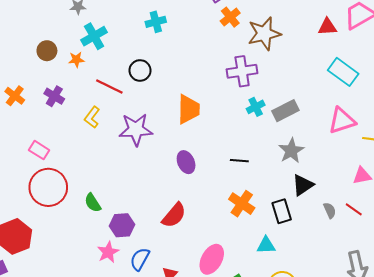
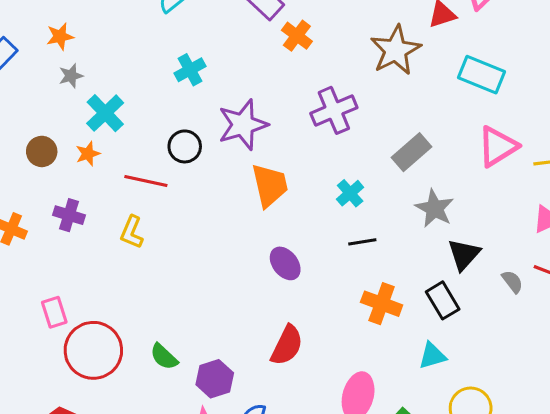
brown star: (264, 34) -> (396, 50), moved
cyan cross: (256, 107) -> (350, 193), moved
purple star: (136, 130) -> (243, 125), moved
pink rectangle: (39, 150) -> (54, 312), moved, turned 54

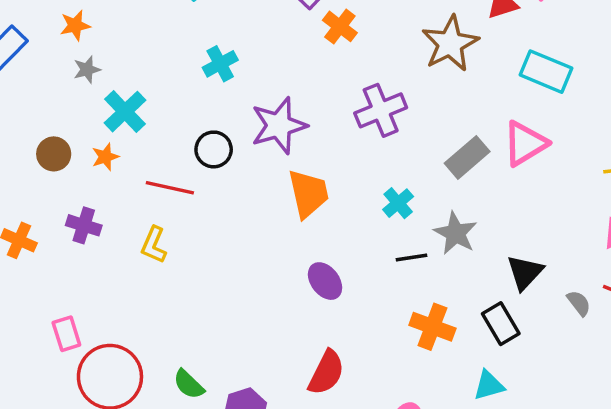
pink triangle: (498, 146) -> (525, 143), moved
gray star: (435, 208) -> (456, 233), moved

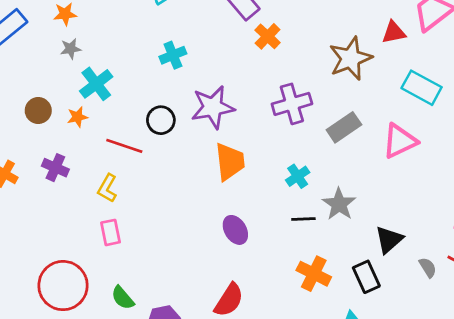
gray rectangle: (467, 157) -> (344, 127), moved
pink rectangle: (66, 334) -> (111, 232), moved

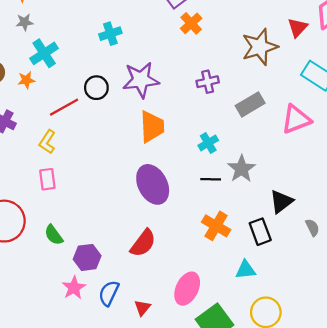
red triangle: (394, 32) -> (298, 28), turned -40
purple cross: (292, 104) -> (208, 82), size x0.7
red line: (124, 146) -> (64, 107), turned -52
purple ellipse: (235, 230) -> (153, 184), size x1.6

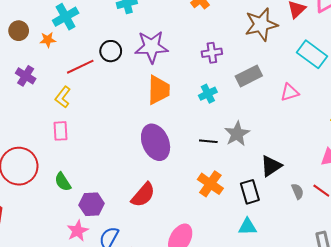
pink triangle: (296, 119) -> (290, 92), size x0.7
cyan cross: (208, 143) -> (208, 94), moved
cyan triangle: (245, 270) -> (248, 227), moved

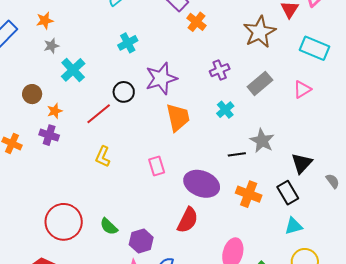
orange star: (48, 40) -> (55, 111), moved
yellow L-shape: (63, 97) -> (103, 157), moved
pink rectangle: (61, 131) -> (157, 166), moved
purple ellipse: (156, 142) -> (202, 184), moved, turned -32

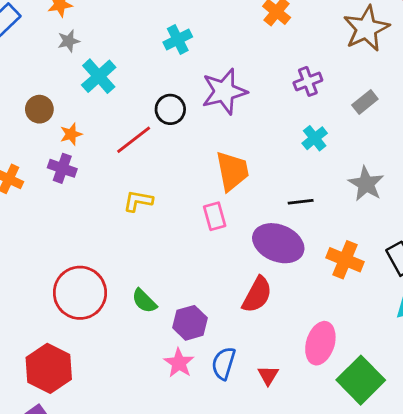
gray rectangle: (260, 83) -> (365, 102), size x0.7
orange trapezoid: (178, 117) -> (232, 171), moved
black line: (237, 154) -> (301, 202), moved
yellow L-shape: (103, 157) -> (138, 201), turned 75

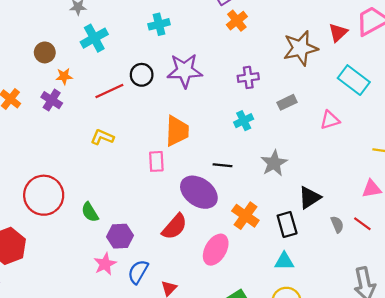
pink ellipse: (320, 343) -> (216, 250), moved

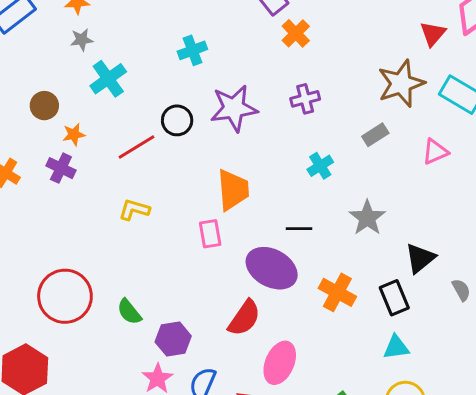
brown star: (300, 48) -> (401, 83), moved
purple cross: (248, 77) -> (305, 99), moved
pink ellipse: (216, 250) -> (280, 363), moved

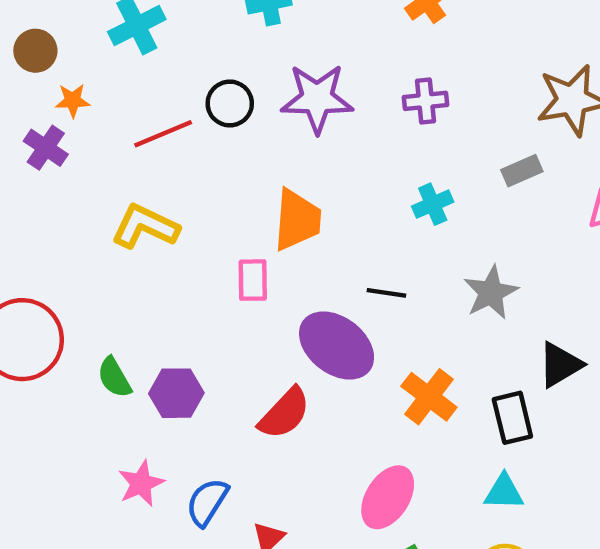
yellow L-shape: (134, 210) -> (145, 227), size x1.4
purple hexagon: (173, 339) -> (176, 393), moved
pink ellipse: (280, 363) -> (388, 497), moved

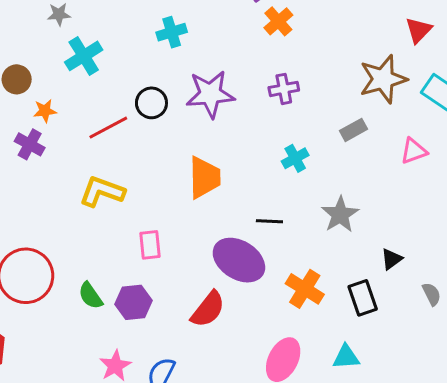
pink rectangle: (253, 280) -> (150, 245), moved
black triangle: (560, 365) -> (392, 259), size x0.7
cyan triangle: (504, 492) -> (346, 357), moved

